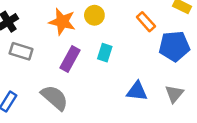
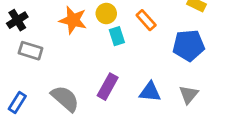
orange rectangle: (146, 22) -> (146, 20), moved
cyan rectangle: (105, 53) -> (117, 36), moved, turned -36
purple rectangle: (70, 59) -> (108, 87), moved

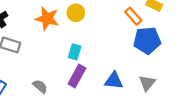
orange rectangle: (146, 20) -> (133, 16), moved
cyan rectangle: (117, 36) -> (75, 52), moved, turned 35
gray semicircle: (65, 98) -> (40, 86), size x0.6

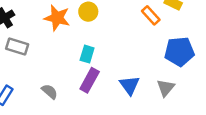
blue pentagon: (147, 40) -> (179, 52), moved
blue triangle: (114, 81) -> (129, 85), turned 48

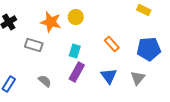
orange rectangle: (151, 15) -> (112, 44), moved
gray rectangle: (17, 47) -> (34, 45), moved

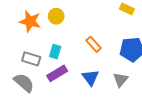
gray rectangle: (34, 45) -> (31, 59), moved
purple rectangle: (77, 72) -> (57, 73), turned 30
gray semicircle: (45, 81) -> (24, 83), size x1.5

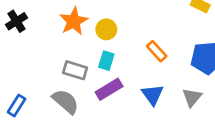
yellow circle: (56, 16) -> (106, 29), moved
orange star: (30, 21) -> (74, 21), turned 30

